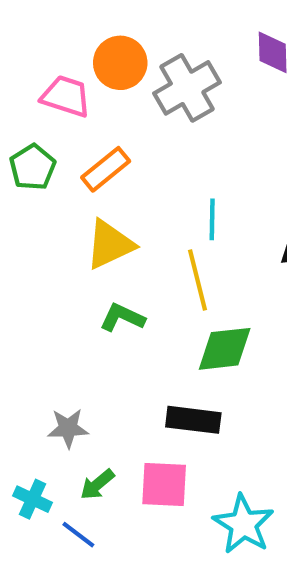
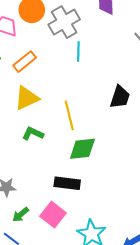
cyan line: (212, 219) -> (78, 51), moved
pink square: (164, 485) -> (53, 215), turned 35

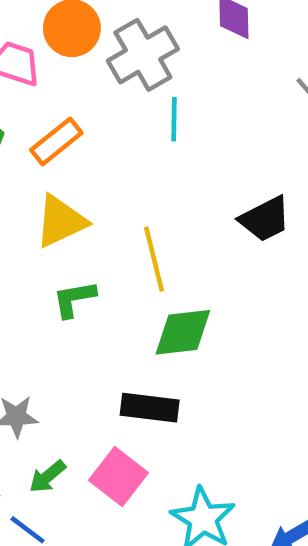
black trapezoid: (120, 97) -> (265, 219), turned 45
green L-shape: (33, 134) -> (74, 299), turned -35

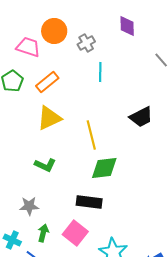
gray cross: (143, 55) -> (86, 43), size x0.6
green L-shape: (74, 299) -> (45, 165), moved, turned -145
green arrow: (47, 477) -> (43, 233), turned 144

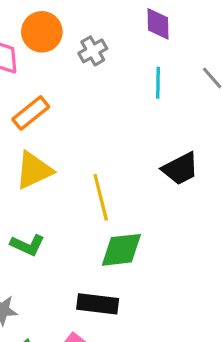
cyan line: (100, 72) -> (158, 83), moved

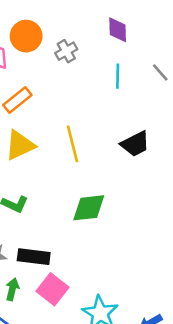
yellow line: (101, 197) -> (72, 144), moved
black rectangle: (98, 304) -> (34, 257), moved

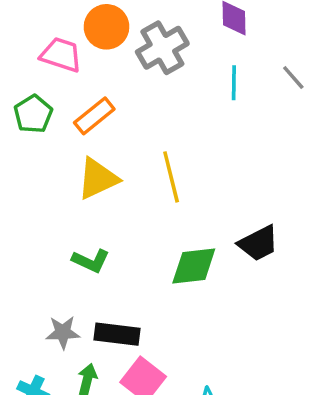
gray cross: (66, 51) -> (162, 48), size x1.6
black trapezoid: (135, 144) -> (258, 243), moved

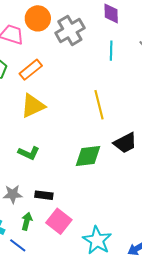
yellow line: (171, 177) -> (99, 105), moved
black rectangle: (117, 334) -> (44, 195), size x0.7

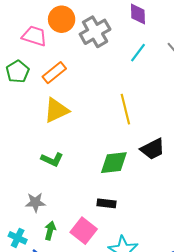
cyan line: (111, 51) -> (138, 53), turned 36
black rectangle: (44, 195) -> (107, 203), moved

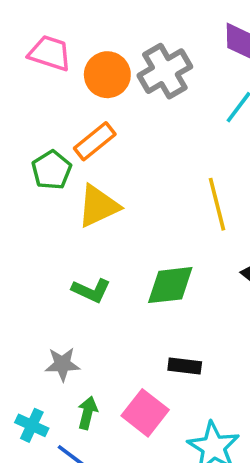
orange circle: (62, 19) -> (107, 75), moved
pink trapezoid: (34, 36) -> (50, 53), moved
green pentagon: (18, 72) -> (52, 170), moved
green diamond: (114, 163) -> (170, 285), moved

